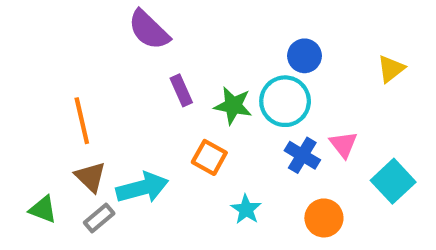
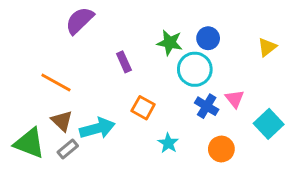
purple semicircle: (149, 30) -> (80, 21), moved, turned 92
green star: (233, 106) -> (170, 43), moved
orange line: (82, 121) -> (56, 83), turned -48
green triangle: (43, 209) -> (29, 143), size x1.6

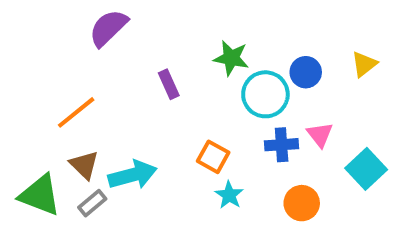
blue circle: (208, 38) -> (306, 72), moved
orange line: (56, 83) -> (76, 112), turned -68
blue cross: (207, 106) -> (282, 145), turned -35
orange square: (143, 108) -> (213, 157), moved

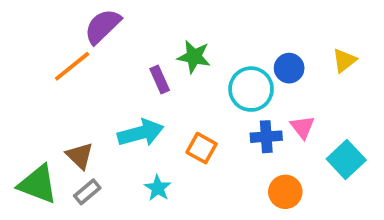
green star: (231, 58) -> (194, 57), moved
orange line: (76, 112) -> (72, 66), moved
cyan arrow: (133, 175) -> (141, 133), moved
cyan star: (229, 195) -> (158, 188), moved

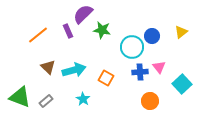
purple semicircle: (103, 26) -> (83, 14), moved
purple rectangle: (160, 80) -> (68, 31), moved
brown triangle: (80, 156) -> (48, 67), moved

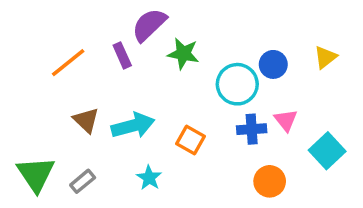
green triangle: (20, 97) -> (36, 174), turned 35

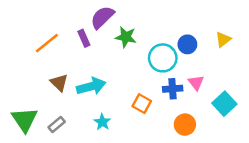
orange square: (190, 140) -> (142, 104), moved

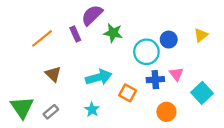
cyan arrow: (91, 86) -> (99, 77), moved

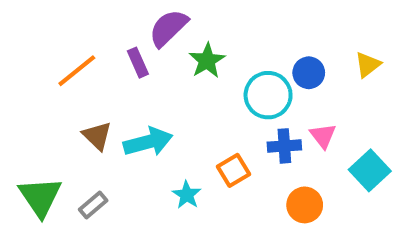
green star: (113, 33) -> (207, 61), turned 30
cyan arrow: (99, 77) -> (148, 142), moved
orange square: (128, 93) -> (233, 170), turned 30
cyan star: (92, 110) -> (187, 195), moved

